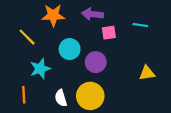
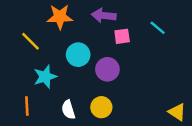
cyan line: (140, 25) -> (158, 28), turned 32
yellow triangle: (147, 73) -> (177, 112), moved, turned 42
yellow circle: (90, 96) -> (101, 107), size x0.7

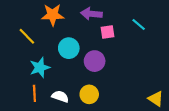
orange line: (27, 106) -> (34, 93), moved
white semicircle: (68, 110) -> (60, 97), turned 126

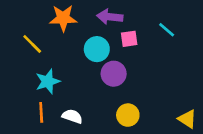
cyan circle: (69, 48) -> (97, 49), moved
yellow circle: (89, 94) -> (128, 115), moved

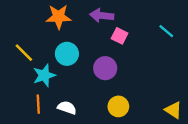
cyan line: (167, 30) -> (166, 31), moved
pink square: (129, 39) -> (120, 36), turned 35
yellow line: (32, 44) -> (24, 53), moved
cyan circle: (97, 49) -> (67, 54), moved

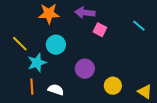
purple circle: (105, 68) -> (85, 69), moved
yellow circle: (118, 106) -> (113, 86), moved

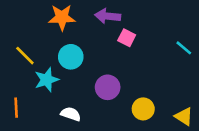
cyan line: (139, 26) -> (184, 48), moved
orange line: (32, 87) -> (16, 108), moved

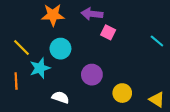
orange line: (16, 108) -> (16, 81), moved

